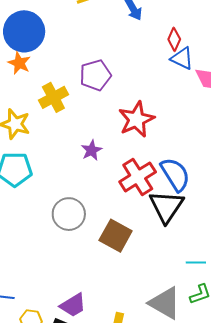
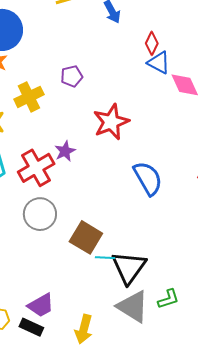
purple pentagon: (95, 75) -> (72, 76), size x0.7
red cross: (138, 177) -> (36, 168), moved
black triangle: (166, 207) -> (129, 267), moved
cyan line: (196, 262) -> (105, 258), moved

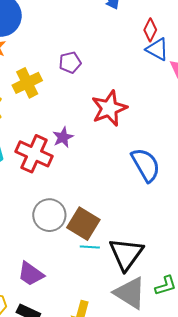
red cross: (36, 168) -> (34, 154), turned -36
gray circle: (40, 214) -> (49, 215), moved
cyan line: (105, 258) -> (90, 247), moved
purple trapezoid: (41, 305) -> (31, 274), moved, turned 64

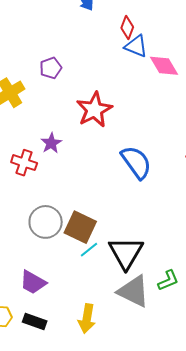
red cross: (34, 154) -> (24, 163), size x0.7
cyan line: (90, 247) -> (89, 250), turned -36

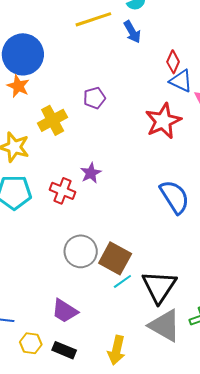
red star: (94, 110) -> (163, 121), moved

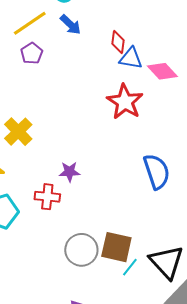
purple pentagon: (94, 98) -> (32, 53), moved
purple star: (91, 173) -> (70, 172), turned -30
blue semicircle: (175, 197) -> (157, 172), turned 30

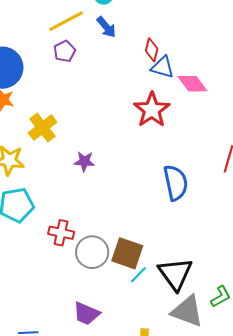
purple star: (70, 172) -> (84, 161), moved
red cross: (47, 197) -> (61, 233), moved

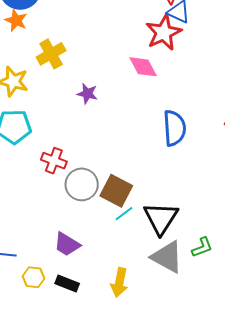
pink diamond: (192, 84) -> (143, 67), moved
red star: (152, 110) -> (164, 33), moved

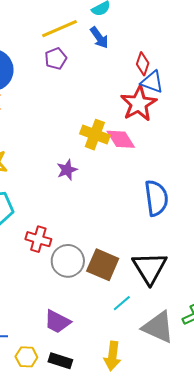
yellow cross: (51, 54) -> (95, 135), moved, turned -36
purple star: (87, 94) -> (67, 170), turned -30
cyan line: (124, 214) -> (122, 303), moved
black triangle: (161, 218) -> (150, 268), moved

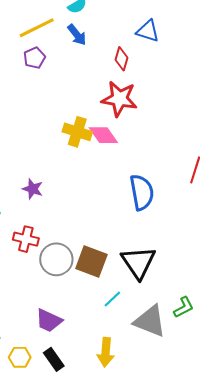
blue triangle: (152, 82) -> (148, 31), moved
red star: (139, 104) -> (119, 99), turned -30
purple star: (67, 170) -> (33, 189), moved, turned -30
black rectangle: (60, 361) -> (54, 359), turned 40

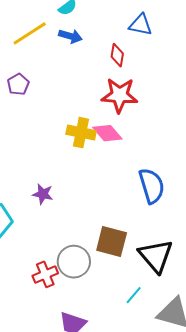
blue arrow: (77, 35) -> (70, 36), turned -30
purple pentagon: (34, 58) -> (18, 84), moved
red cross: (26, 239) -> (45, 274), moved, turned -30
brown square: (91, 262) -> (112, 242), moved

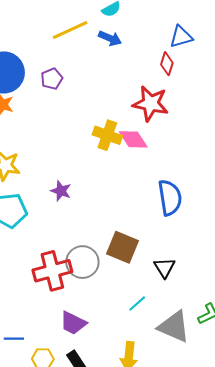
blue triangle: (141, 25) -> (181, 37), turned -35
red diamond: (117, 55) -> (167, 64), moved
black triangle: (156, 256) -> (164, 268), size x0.6
red cross: (45, 274) -> (52, 271), size x1.5

